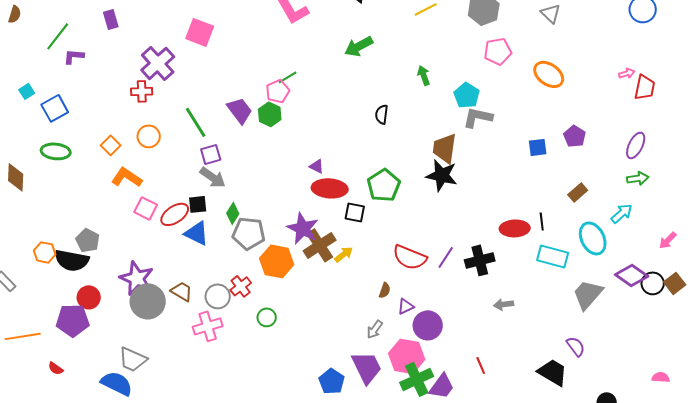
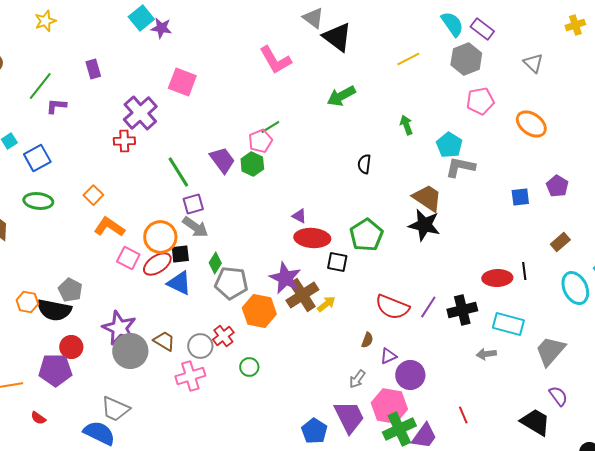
orange circle: (149, 136) -> (160, 237), moved, size x1.4
brown trapezoid: (445, 148) -> (427, 198), turned 116
cyan rectangle: (553, 256) -> (508, 324), moved
gray trapezoid: (588, 294) -> (550, 351), moved

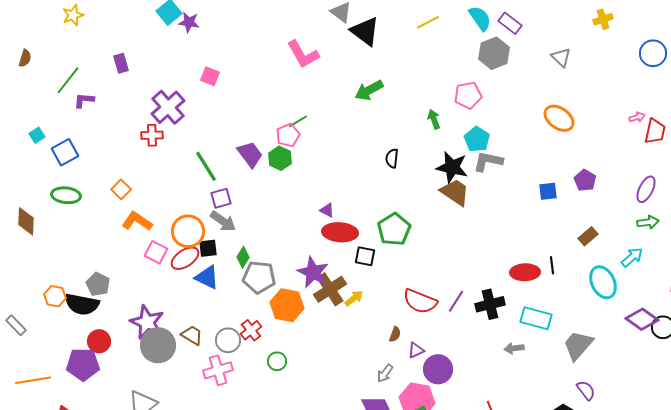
yellow line: (408, 59) -> (428, 22), moved
pink square: (182, 82) -> (210, 76), size x0.7
pink pentagon: (480, 101) -> (468, 95), moved
black star: (424, 225) -> (452, 167), moved

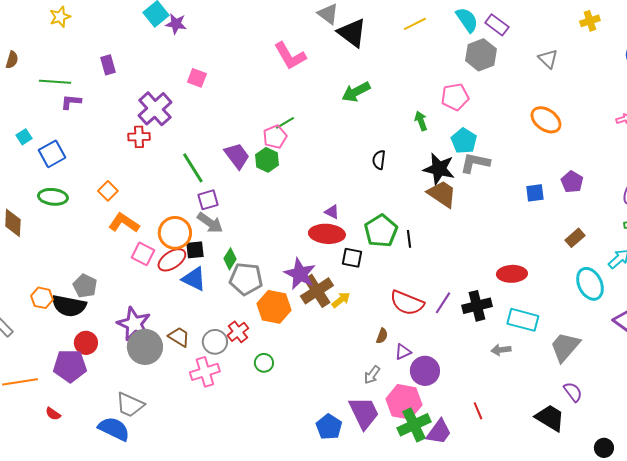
green line: (68, 80) -> (55, 82), turned 56
purple triangle: (327, 210) -> (332, 212), moved
black line: (552, 265) -> (409, 239), moved

